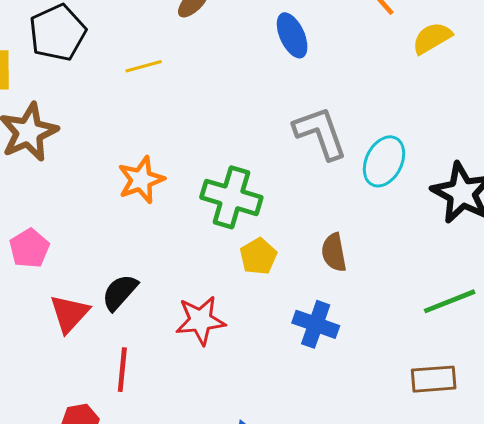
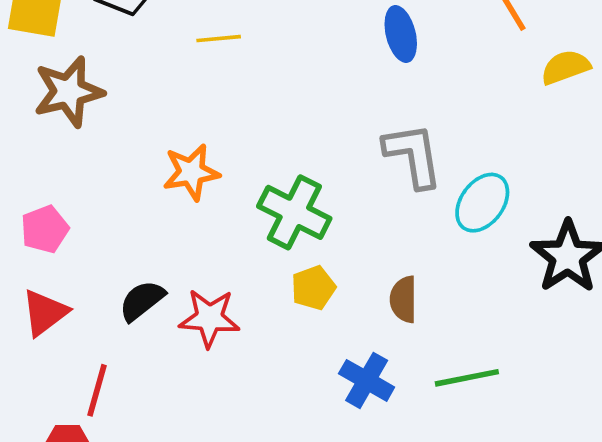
green line: (450, 301) -> (467, 378), moved
red triangle: (69, 314) -> (45, 313), moved
red star: (200, 320) -> (209, 318), moved
red line: (122, 370) -> (97, 390), moved

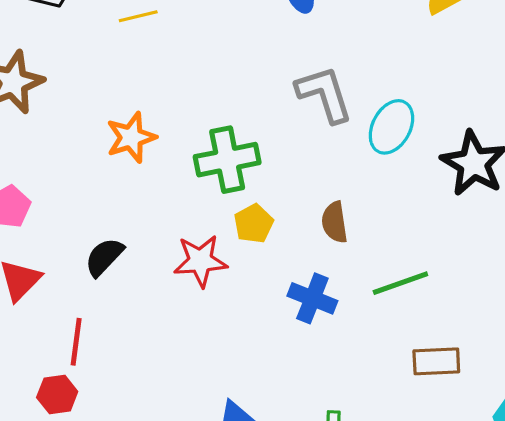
green cross: (294, 212) -> (227, 160), turned -30
red star: (209, 318) -> (200, 261), moved

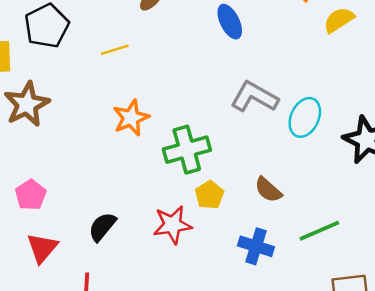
gray L-shape: (324, 94) -> (254, 97), turned -39
orange star: (131, 137) -> (131, 118), moved
brown semicircle: (335, 222) -> (268, 190), turned -36

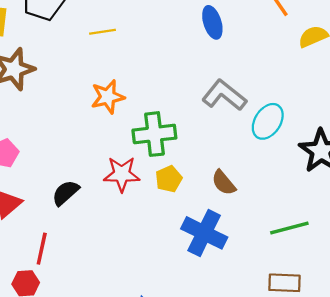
red star: (173, 225) -> (122, 174), moved
green line: (319, 231) -> (289, 228), moved
blue cross: (256, 246) -> (204, 233), size x1.4

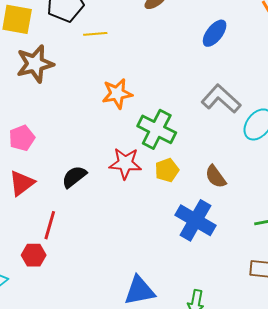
blue ellipse: (212, 22) -> (215, 33), turned 52
yellow line: (103, 32) -> (95, 34), moved
green cross: (154, 134) -> (157, 129), turned 30

